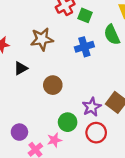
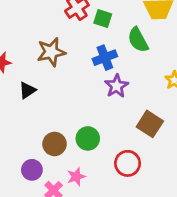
brown circle: (53, 85) -> (55, 144), moved
purple star: (92, 107) -> (117, 86), moved
green circle: (68, 122) -> (88, 138), moved

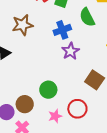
brown circle: (55, 144) -> (25, 104), moved
pink star: (76, 177) -> (55, 116), moved

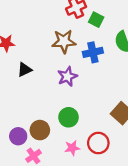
brown star: (23, 25) -> (64, 41), moved
purple star: (70, 51) -> (67, 77), moved

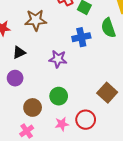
brown star: (64, 41) -> (36, 20), moved
purple star: (67, 77) -> (58, 59), turned 30
purple circle: (18, 136) -> (15, 78), moved

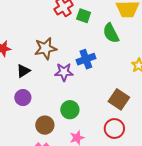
brown star: (36, 20) -> (45, 48), moved
blue cross: (81, 37) -> (86, 59), moved
red circle: (86, 120) -> (114, 129), moved

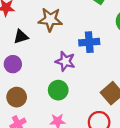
purple star: (64, 72) -> (65, 61), moved
brown circle: (45, 125) -> (17, 97), moved

